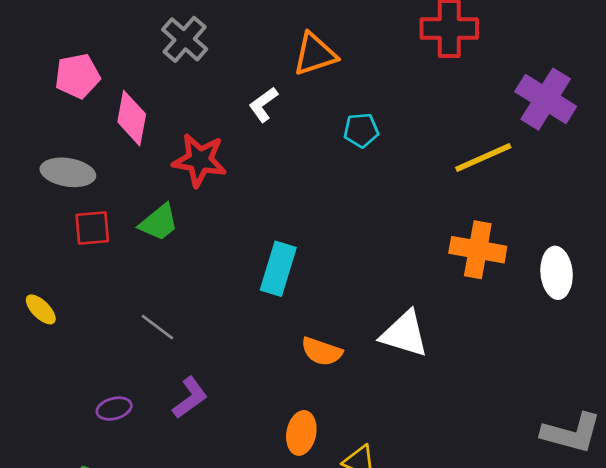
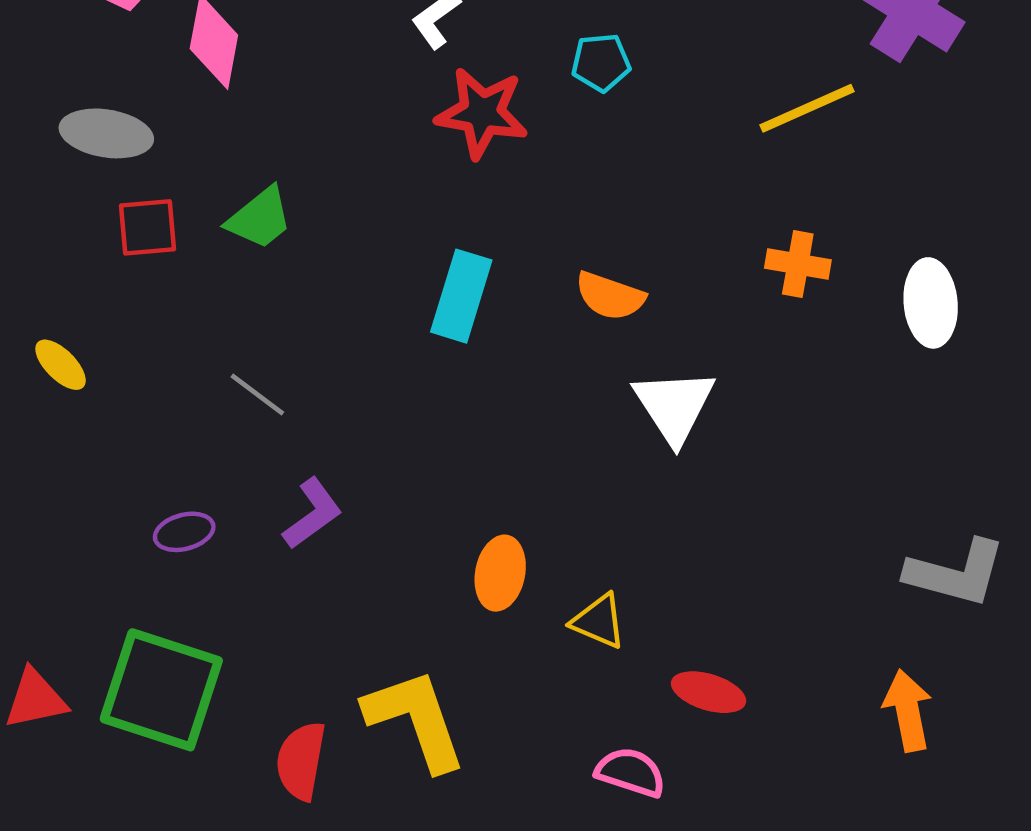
red star: (200, 160) -> (482, 113), moved
orange cross: (478, 250) -> (798, 264), size x0.7
white triangle: (404, 334) -> (674, 406), turned 40
orange semicircle: (322, 352) -> (610, 296), moved

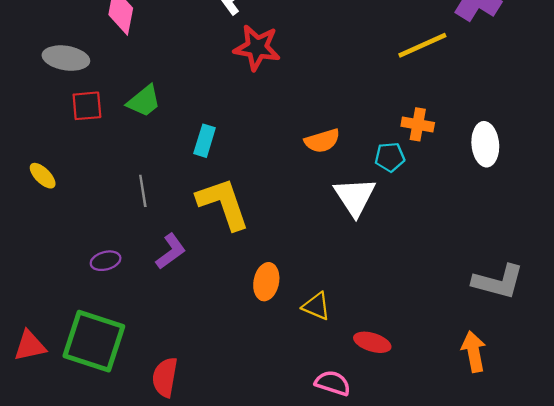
cyan pentagon: (601, 62) -> (390, 157), moved
cyan rectangle: (461, 296) -> (205, 141), moved, size x0.7
orange semicircle: (610, 296) -> (322, 141), turned -36
gray line: (257, 394) -> (143, 191), turned 44
yellow L-shape: (415, 720) -> (223, 204), moved

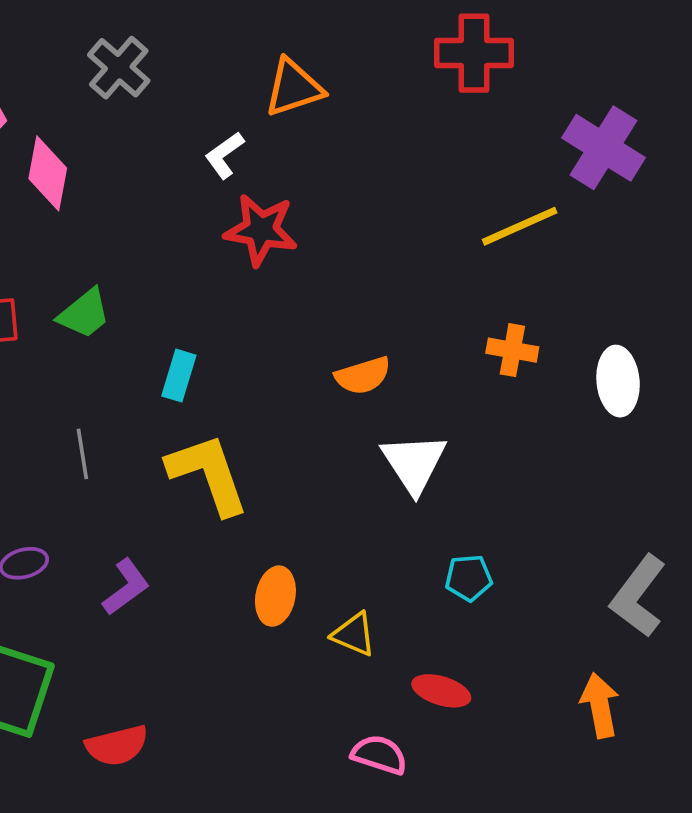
cyan pentagon: (390, 157) -> (469, 578), moved
purple L-shape: (171, 251) -> (126, 587), moved
gray L-shape: (498, 282) -> (638, 596), turned 112
red semicircle: (165, 377) -> (117, 745), turned -114

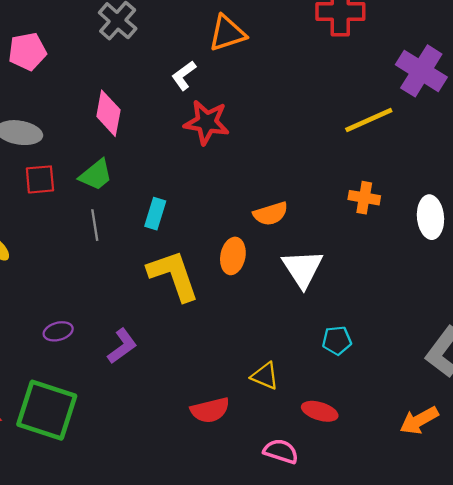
pink diamond: (48, 173) -> (108, 113), moved
gray line: (82, 454) -> (95, 225), moved
orange ellipse: (275, 596) -> (233, 256), moved
orange arrow: (600, 705) -> (419, 420), turned -108
red semicircle: (117, 745) -> (210, 410), moved

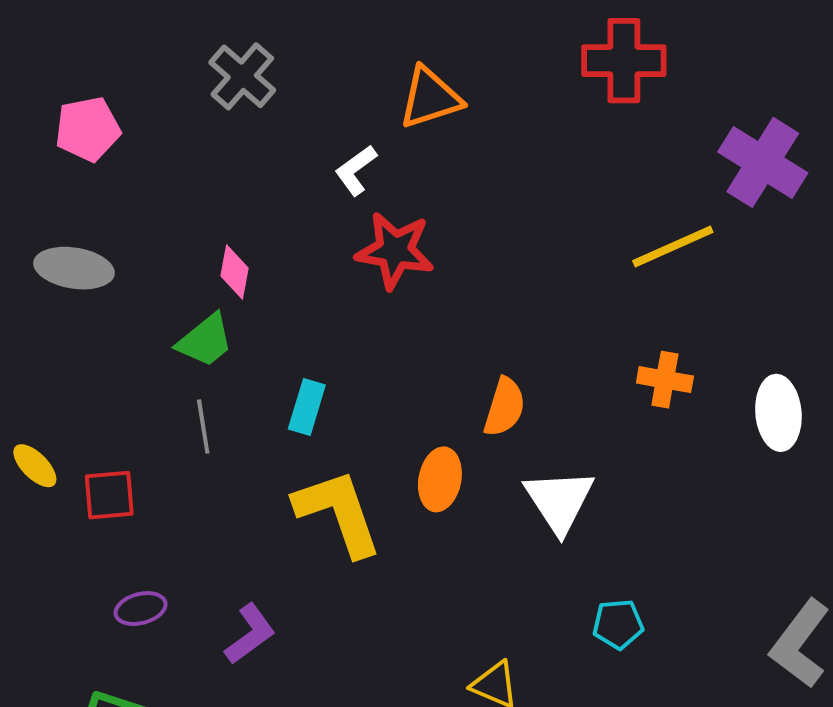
pink diamond: (108, 113) -> (234, 272), moved, size x0.7
red square: (40, 179) -> (109, 495), moved
orange semicircle: (271, 214) -> (504, 407), turned -56

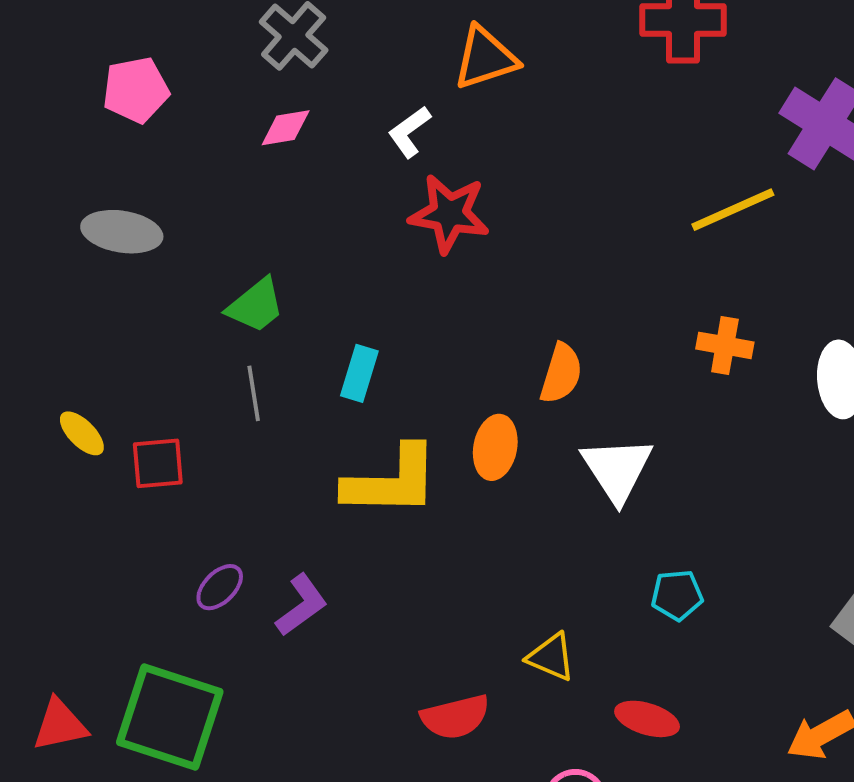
pink diamond: (234, 272) -> (286, 128), moved, turned 70
yellow L-shape: (338, 513) -> (391, 481), turned 110
purple ellipse: (141, 609) -> (220, 587), moved, turned -30

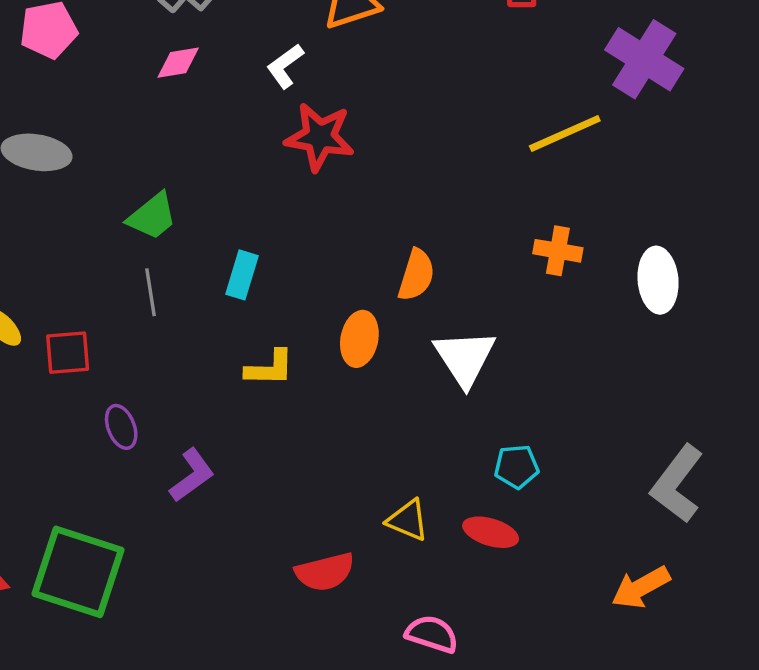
yellow L-shape: (391, 481) -> (270, 368), size x0.6
purple ellipse: (220, 587) -> (121, 427), moved, turned -66
red ellipse: (647, 719) -> (491, 532), moved

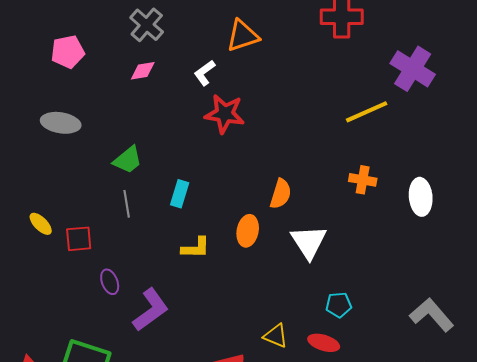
purple L-shape: (192, 475) -> (151, 310), size x1.4
gray L-shape: (677, 484) -> (432, 315), turned 102

